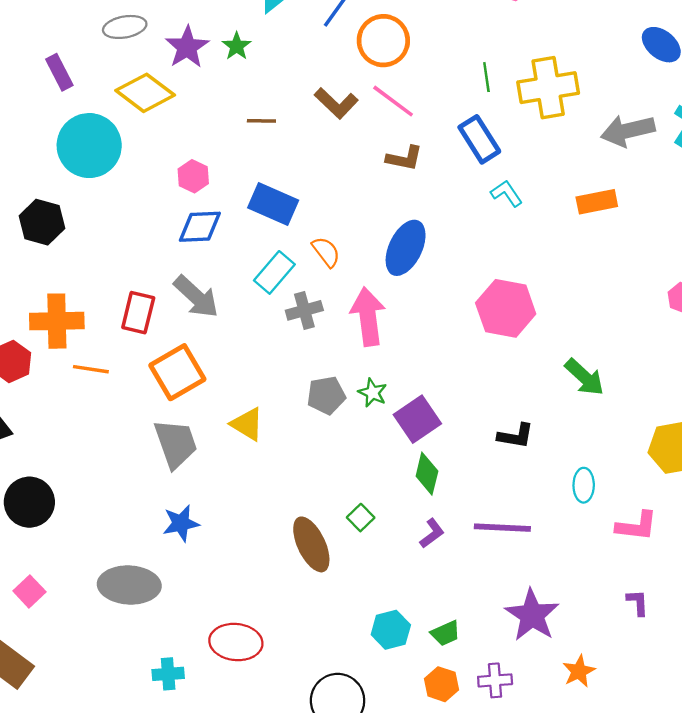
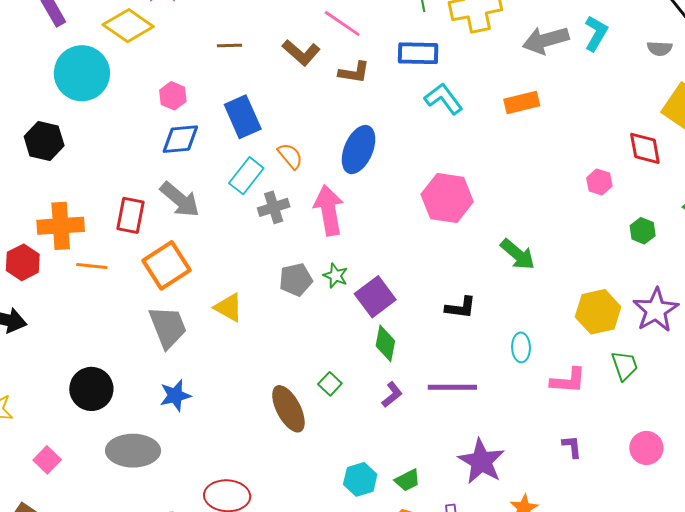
brown L-shape: (336, 103) -> (301, 53), moved
blue rectangle: (479, 139) -> (418, 53), turned -54
cyan L-shape: (507, 193) -> (444, 99), size x1.4
blue rectangle: (273, 204) -> (243, 117), turned 45
black circle: (29, 502) -> (91, 389), moved

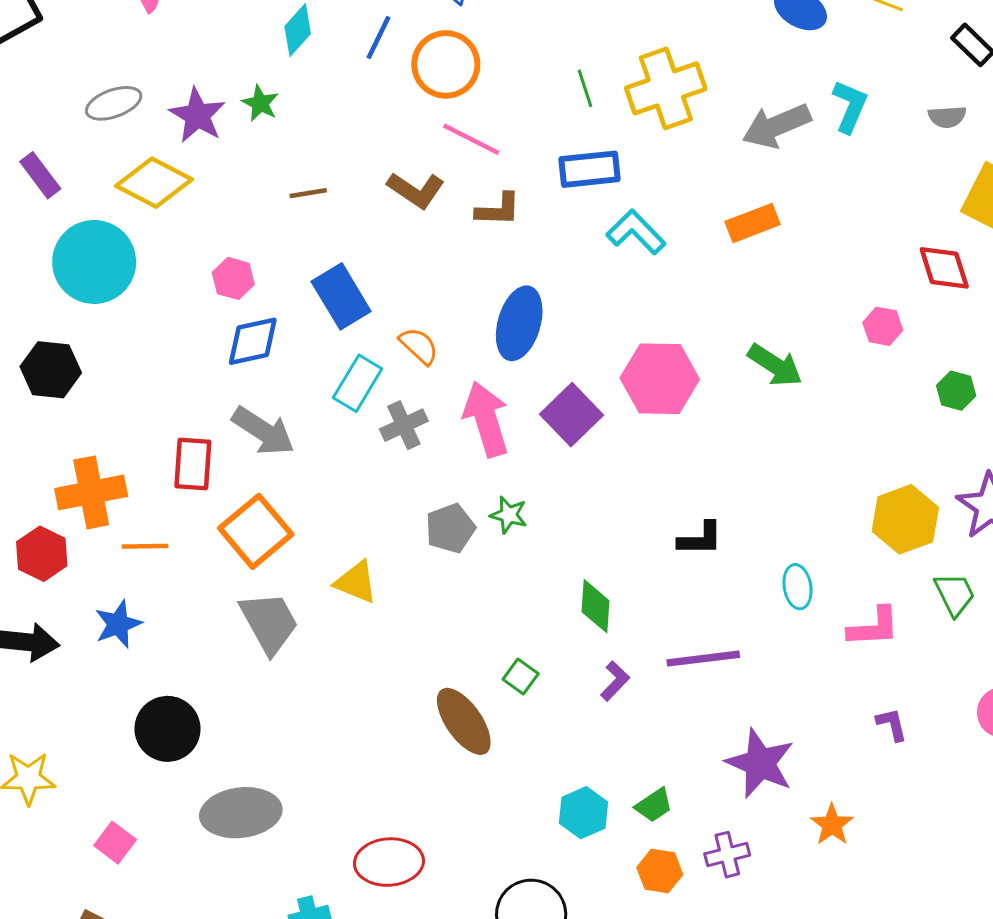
green arrow: (518, 254) -> (775, 365), moved
purple square: (375, 297) -> (572, 415), moved
blue star: (175, 395) -> (118, 624), moved

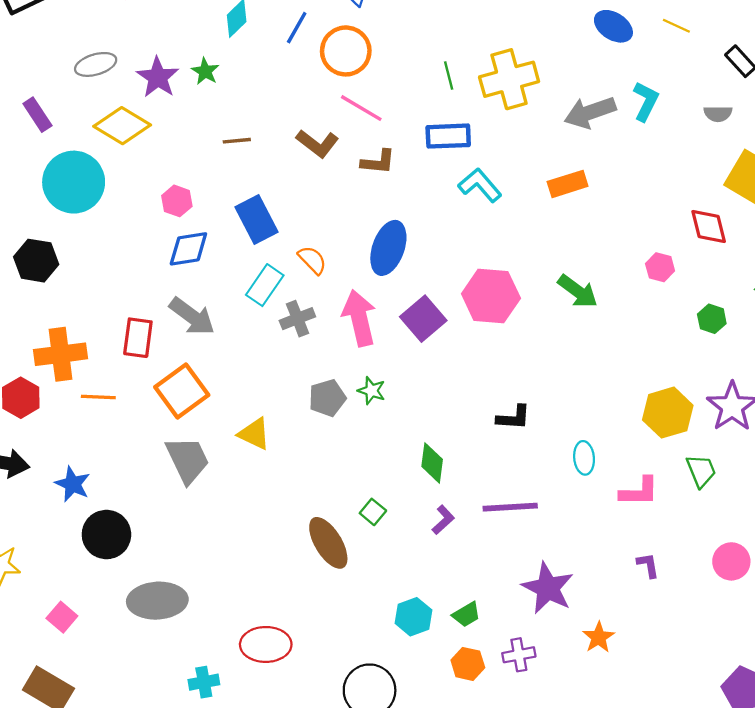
blue star: (118, 624) -> (73, 484), moved, turned -30

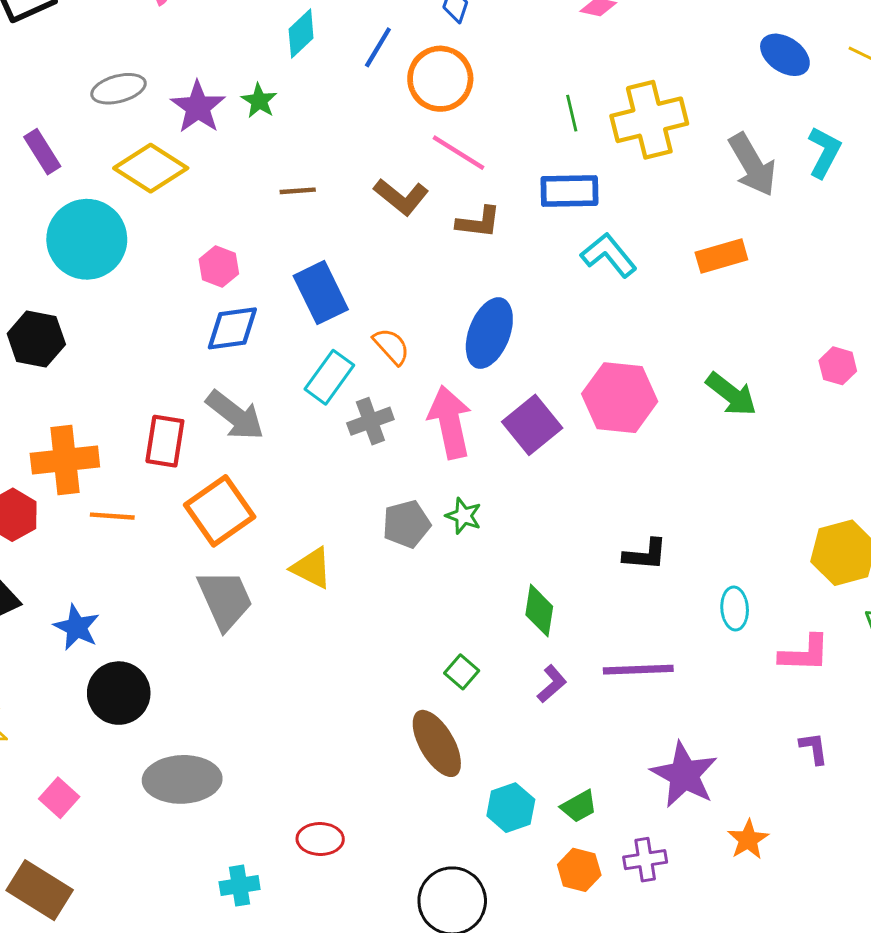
gray arrow: (590, 112) -> (752, 165), turned -102
brown ellipse: (328, 543) -> (437, 743), moved
red ellipse: (266, 644) -> (320, 839), size x0.7

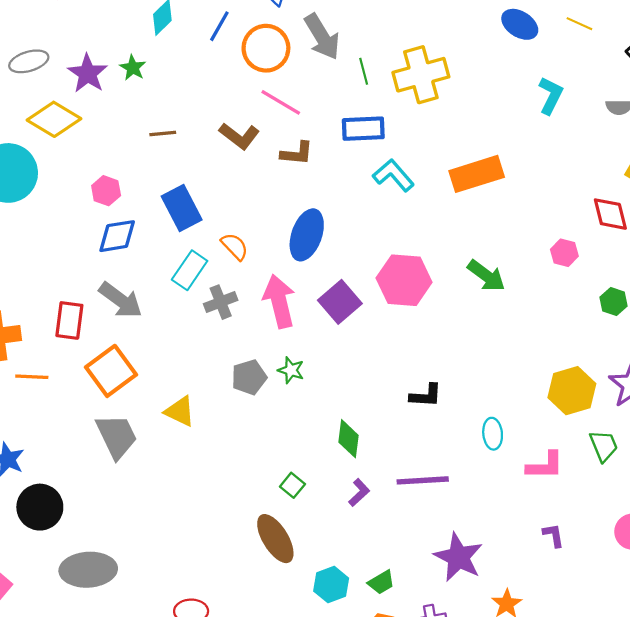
gray arrow: (752, 165) -> (322, 37), moved
orange rectangle: (721, 256) -> (477, 174), size x1.4

